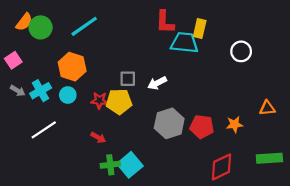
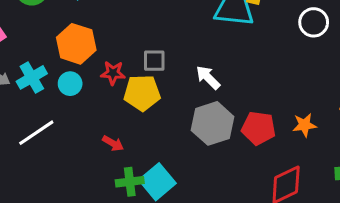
white arrow: (157, 83) -> (208, 77), moved, turned 72
red star: (99, 100) -> (113, 73), moved

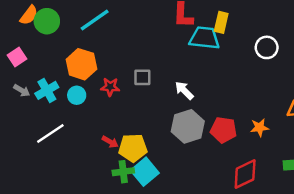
yellow pentagon: (142, 93) -> (133, 148), moved

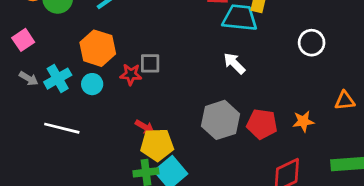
white circle: (267, 47) -> (312, 43), moved
gray square: (142, 77) -> (150, 63), moved
white arrow: (184, 90) -> (234, 63), moved
white line: (50, 133) -> (62, 128), turned 48
red arrow: (110, 142) -> (145, 127), moved

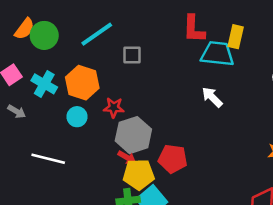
gray square: (150, 63) -> (132, 55), moved
cyan cross: (58, 79) -> (44, 84), moved, turned -30
gray hexagon: (221, 120) -> (133, 135), moved
red pentagon: (262, 124) -> (173, 159), moved

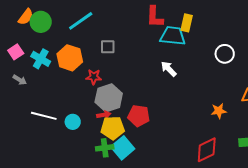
gray square: (132, 55) -> (108, 47), moved
cyan circle: (77, 117) -> (73, 122), moved
red arrow: (127, 157) -> (104, 115), turned -40

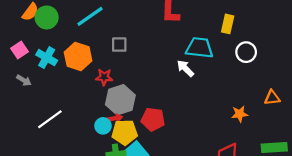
yellow rectangle: (187, 23) -> (228, 24), moved
cyan trapezoid: (173, 36) -> (199, 48), moved
white line: (44, 116) -> (50, 119), turned -50
cyan circle: (73, 122) -> (103, 126), moved

